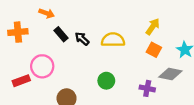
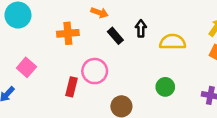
black arrow: (82, 39) -> (141, 28), moved, turned 48
red rectangle: (21, 81) -> (72, 87), turned -56

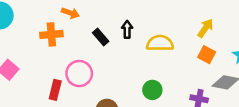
orange arrow: (100, 13) -> (70, 13), moved

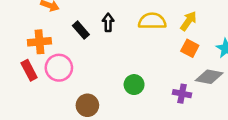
orange cross: (51, 34) -> (39, 42), moved
yellow semicircle: (160, 43) -> (152, 21), moved
red rectangle: (55, 90) -> (29, 70), moved, turned -42

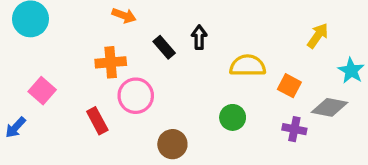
yellow semicircle: (152, 21) -> (248, 66), moved
yellow arrow: (188, 21) -> (318, 36), moved
orange square: (190, 48) -> (289, 86), moved
red rectangle: (29, 70) -> (97, 121), moved

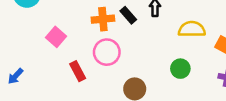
orange cross: (111, 62) -> (103, 19), moved
pink square: (42, 91) -> (56, 37), moved

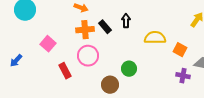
green circle: (180, 69) -> (129, 69), moved
blue arrow: (15, 76) -> (16, 61), moved

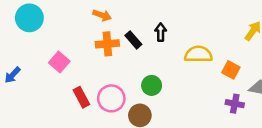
pink circle: (88, 56) -> (111, 98), moved
blue arrow: (16, 61) -> (12, 75), moved
green circle: (129, 69) -> (152, 85), moved

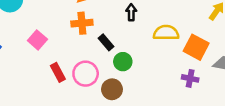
black rectangle: (133, 40) -> (106, 42), moved
orange square: (231, 70) -> (196, 47), size x1.5
purple cross: (235, 104) -> (190, 78), moved

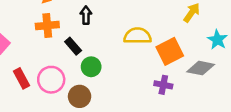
black arrow: (131, 12) -> (86, 15), moved
orange square: (196, 47) -> (170, 51), turned 35

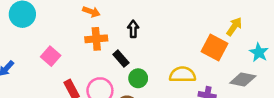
yellow semicircle: (138, 36) -> (182, 75), moved
orange square: (170, 51) -> (215, 47), moved, turned -35

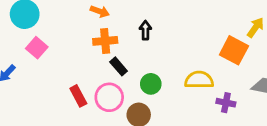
pink square: (51, 56) -> (37, 48), moved
black rectangle: (121, 59) -> (119, 66), moved

